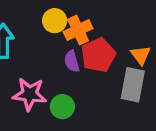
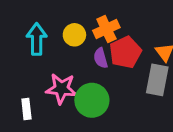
yellow circle: (55, 21) -> (74, 35), moved
green circle: (62, 107) -> (92, 100), size x1.5

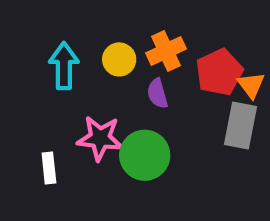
red pentagon: (125, 52) -> (219, 72), moved

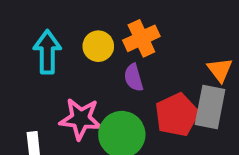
red pentagon: (219, 72) -> (177, 115), moved

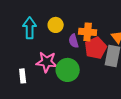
orange cross: (141, 38) -> (88, 32), moved, turned 30
red pentagon: (177, 115) -> (96, 48), moved

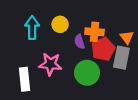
green circle: (68, 70) -> (87, 73), moved
white rectangle: (23, 76) -> (25, 79), size x1.5

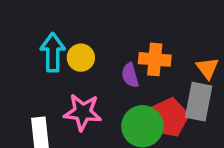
yellow circle: (60, 24) -> (81, 58), moved
red pentagon: (103, 49) -> (169, 117), moved

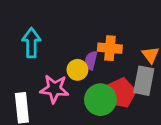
yellow circle: (81, 58) -> (77, 70), moved
purple semicircle: (130, 75) -> (91, 60), turned 30

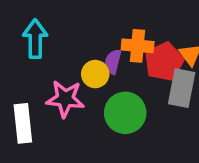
red pentagon: (121, 93) -> (164, 62), moved

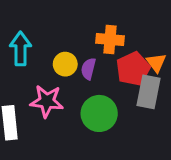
orange cross: (138, 46) -> (110, 39), moved
yellow circle: (95, 74) -> (65, 64), moved

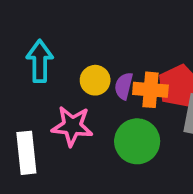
orange cross: (110, 39) -> (150, 90), moved

